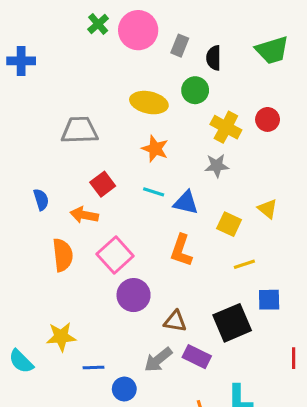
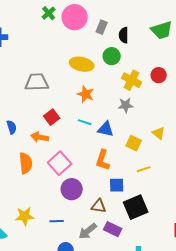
blue square: (269, 300) -> (117, 185), moved
blue line: (93, 367) -> (57, 221), moved

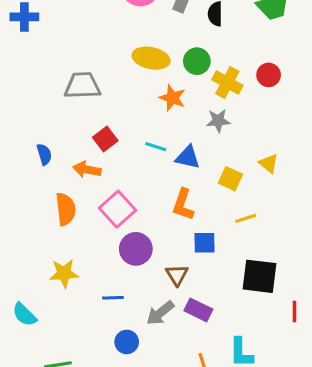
green circle: (112, 56) -> (197, 61), moved
orange star: (86, 94) -> (172, 98), moved
brown triangle: (99, 206) -> (177, 275), turned 49
black square: (136, 207) -> (259, 276), moved, turned 30
yellow star: (25, 216) -> (64, 273), moved

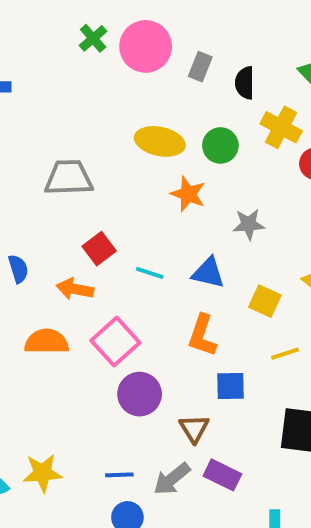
yellow cross: (227, 83) -> (281, 127), moved
cyan line: (156, 147) -> (150, 273), moved
orange semicircle: (66, 209) -> (47, 342), turned -84
yellow star: (64, 273) -> (43, 473), moved
blue line: (113, 298) -> (119, 475), moved

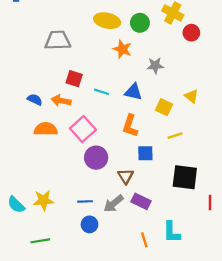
red square: (99, 249) -> (74, 79), turned -35
blue semicircle: (18, 269) -> (35, 100), moved, turned -48

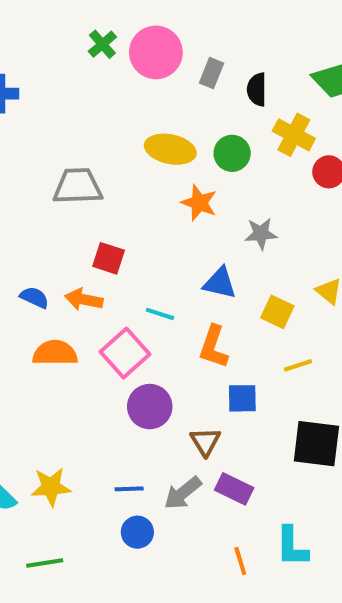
cyan line: (102, 92) -> (160, 314), moved

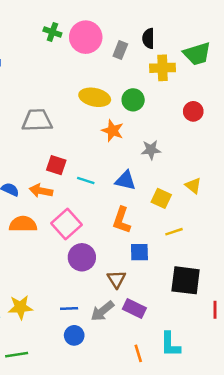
green cross: (102, 44) -> (52, 32), turned -30
black semicircle: (257, 89) -> (148, 38), moved
yellow cross: (294, 135) -> (163, 68), moved, turned -30
cyan line: (160, 314) -> (86, 180), moved

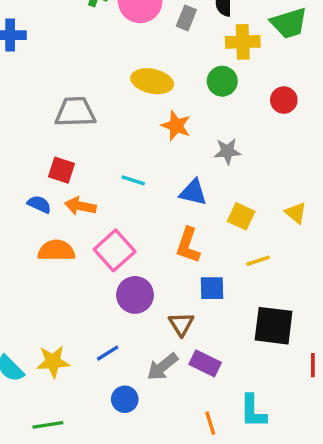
green circle: (133, 100) -> (222, 81), moved
red square: (56, 165) -> (62, 170), moved
cyan line: (86, 180) -> (133, 180), moved
yellow triangle: (193, 186) -> (296, 213), moved
blue line: (69, 309) -> (108, 353), moved, turned -30

